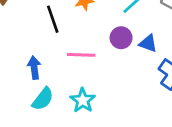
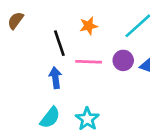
pink line: (81, 55) -> (89, 62), moved
blue arrow: (34, 68) -> (55, 78), moved

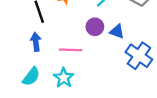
pink line: (89, 62) -> (71, 50), moved

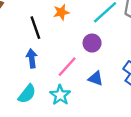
blue triangle: (117, 31) -> (96, 78), moved
pink line: (71, 50) -> (67, 67), turned -50

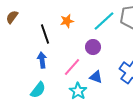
cyan star: (60, 95) -> (78, 91), moved

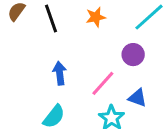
black line: (45, 34) -> (51, 19), moved

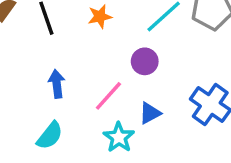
blue triangle: (137, 98) -> (150, 113), turned -48

